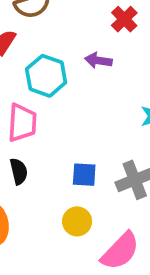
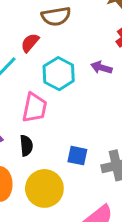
yellow circle: (77, 221) -> (44, 188), moved, size x1.6

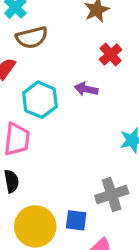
blue square: (77, 156) -> (76, 220), moved

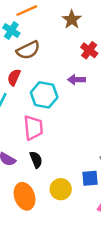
yellow circle: (35, 226) -> (61, 189), size x0.7

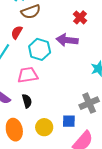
purple arrow: (77, 80) -> (67, 40), size x1.5
pink trapezoid: (33, 128) -> (28, 75), turned -100

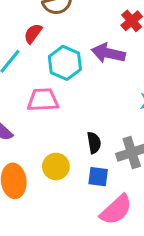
black semicircle: (27, 101) -> (94, 143), moved
yellow circle: (44, 127) -> (56, 167), moved

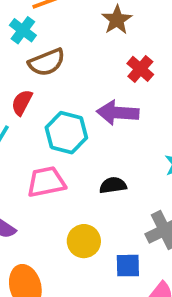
black semicircle: (94, 143) -> (113, 185), moved, turned -80
yellow circle: (56, 167) -> (84, 241), moved

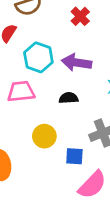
red cross: (140, 69) -> (80, 16), moved
purple arrow: (118, 113) -> (76, 63), moved

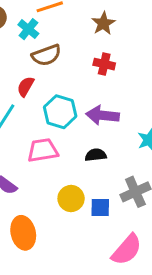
red cross: (80, 16) -> (104, 64), turned -30
blue square: (74, 156) -> (100, 207), moved

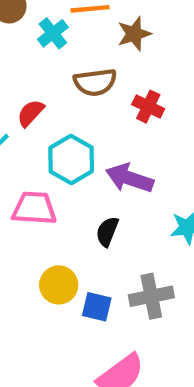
brown star: (103, 23) -> (134, 34), moved
brown semicircle: (46, 55) -> (95, 82), moved
black semicircle: (96, 155) -> (107, 232), turned -75

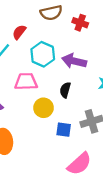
yellow circle: (59, 285) -> (43, 108), moved

